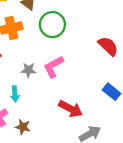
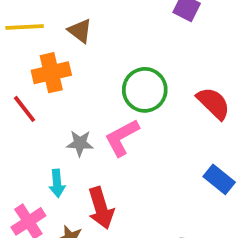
green circle: (52, 25) -> (145, 90), moved
red arrow: (71, 109) -> (101, 208), moved, turned 45

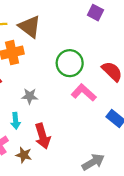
brown triangle: (80, 31) -> (30, 27), size x1.5
pink L-shape: (122, 138) -> (84, 93), moved, turned 70

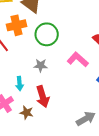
green circle: (70, 63) -> (47, 34), moved
gray star: (30, 96) -> (41, 65), moved

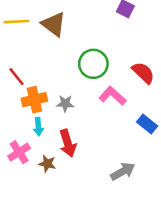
orange cross: (17, 25) -> (34, 100), moved
green circle: (47, 34) -> (93, 64), moved

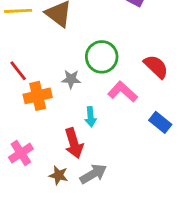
gray star: (65, 104) -> (71, 79), moved
cyan arrow: (38, 127) -> (91, 117), moved
brown star: (47, 164) -> (59, 175), moved
gray arrow: (123, 171) -> (93, 174), moved

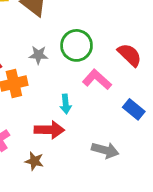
gray star: (71, 79) -> (38, 55), moved
red arrow: (74, 143) -> (49, 130), turned -72
gray arrow: (93, 174) -> (105, 150), moved, turned 45

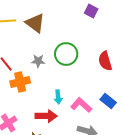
red semicircle: (130, 55) -> (105, 61), turned -150
pink L-shape: (97, 79) -> (81, 105), moved

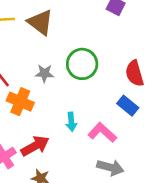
orange cross: (20, 82) -> (20, 102), turned 36
blue rectangle: (108, 101) -> (128, 106), moved
red arrow: (46, 116) -> (35, 146), moved, turned -30

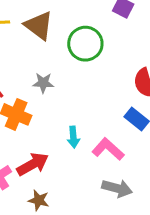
green circle: (82, 64) -> (85, 44), moved

